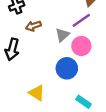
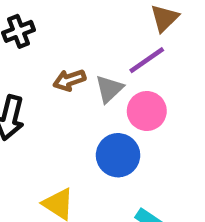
brown arrow: (33, 26) -> (69, 80), moved

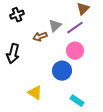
gray triangle: (109, 89) -> (55, 26), moved

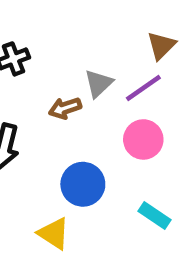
blue circle: (62, 71) -> (83, 184), moved
cyan rectangle: (77, 101) -> (154, 216), moved

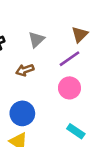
gray triangle: (99, 84) -> (36, 40), moved
blue circle: (83, 184) -> (22, 113), moved

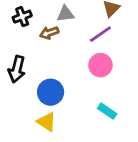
gray triangle: (36, 40) -> (65, 14), turned 36
brown arrow: (25, 70) -> (49, 33), moved

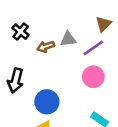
gray triangle: (65, 14) -> (68, 39), moved
black cross: (22, 17) -> (21, 32), turned -30

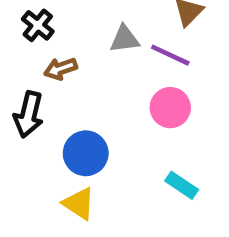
brown arrow: (46, 47) -> (61, 69), moved
purple line: (93, 48) -> (170, 55), turned 60

